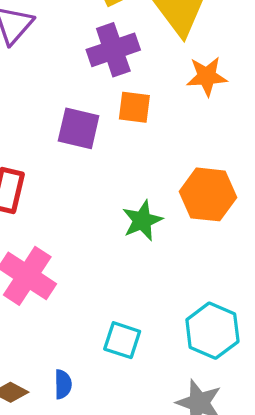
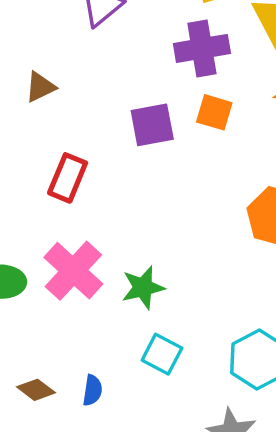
purple square: (79, 128) -> (152, 125), turned -33
green star: (142, 220) -> (143, 287), moved

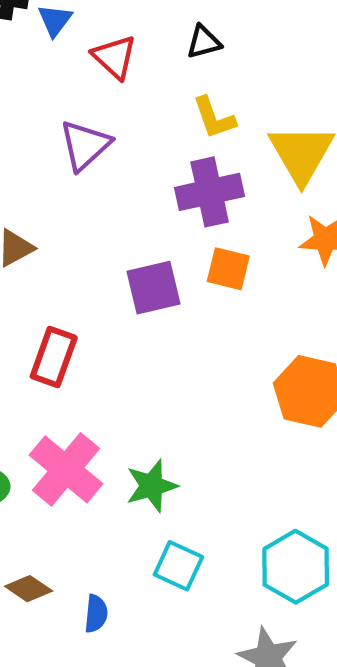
brown diamond: (36, 390) -> (29, 589), moved

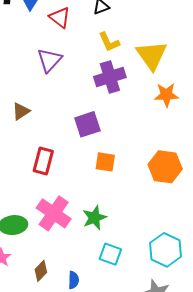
orange square: (228, 269) -> (105, 162), moved
brown diamond: (29, 589) -> (41, 271), turned -75

